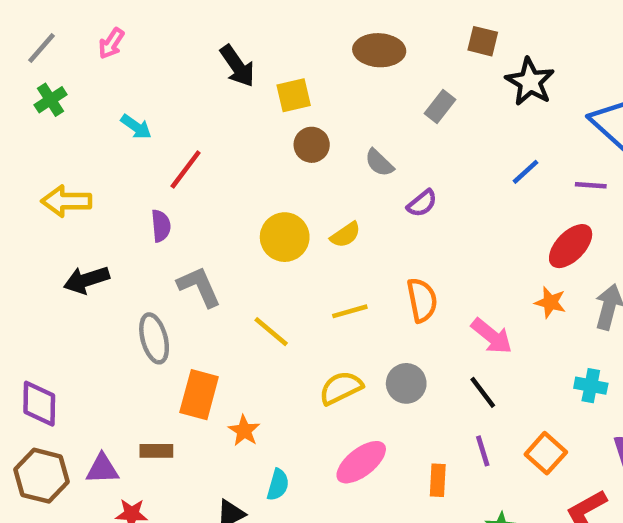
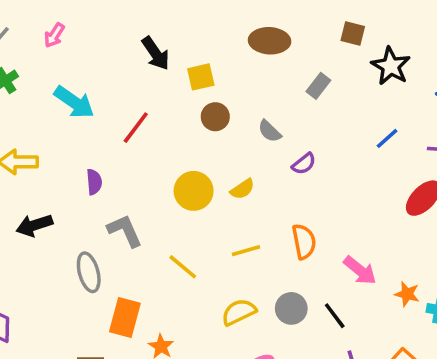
cyan arrow: (136, 127) -> (74, 102), size x1.6
red line: (186, 170) -> (136, 128), moved
orange star: (550, 302) -> (407, 294), moved
black line: (483, 392) -> (335, 316), moved

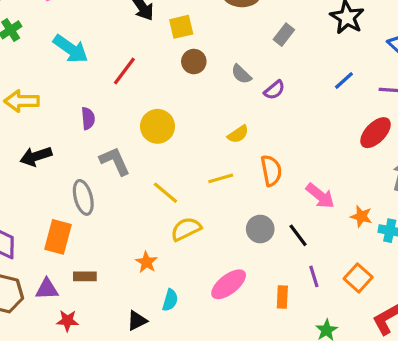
purple semicircle: (304, 164) -> (274, 90), moved
yellow semicircle: (242, 189) -> (238, 134), moved
yellow circle: (194, 191) -> (157, 126), moved
yellow semicircle: (239, 312) -> (186, 229), moved
orange rectangle: (125, 317) -> (58, 237), moved

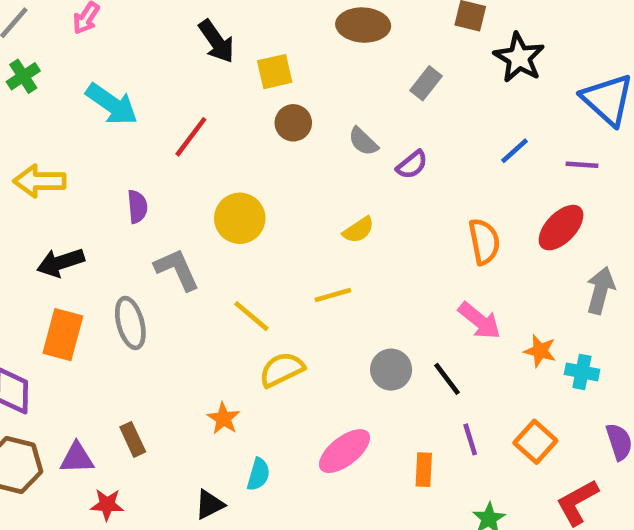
orange semicircle: (271, 171) -> (484, 242), moved
orange rectangle: (58, 237) -> (63, 335), moved
brown rectangle: (85, 276) -> (133, 439), turned 65

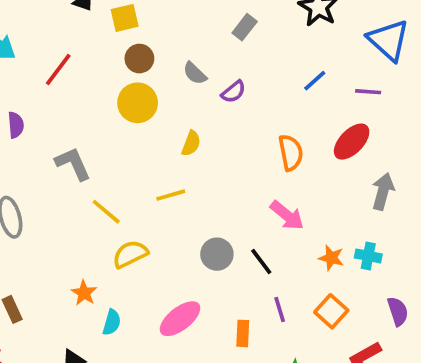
yellow circle: (240, 218) -> (138, 103), moved
yellow semicircle: (358, 230) -> (191, 143), turned -35
gray L-shape: (177, 269) -> (73, 164), moved
orange star: (540, 351) -> (331, 258), moved
cyan semicircle: (258, 474) -> (112, 322), moved

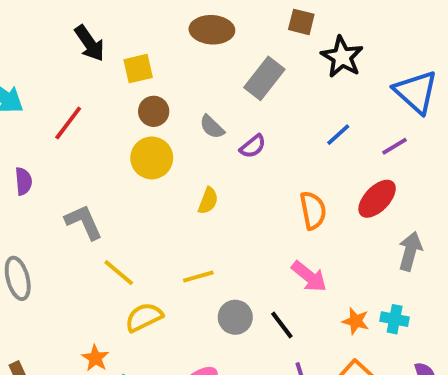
gray rectangle: (245, 27) -> (264, 78), size x1.5
purple line: (368, 92) -> (395, 146), turned -35
yellow line: (171, 195) -> (198, 276), moved

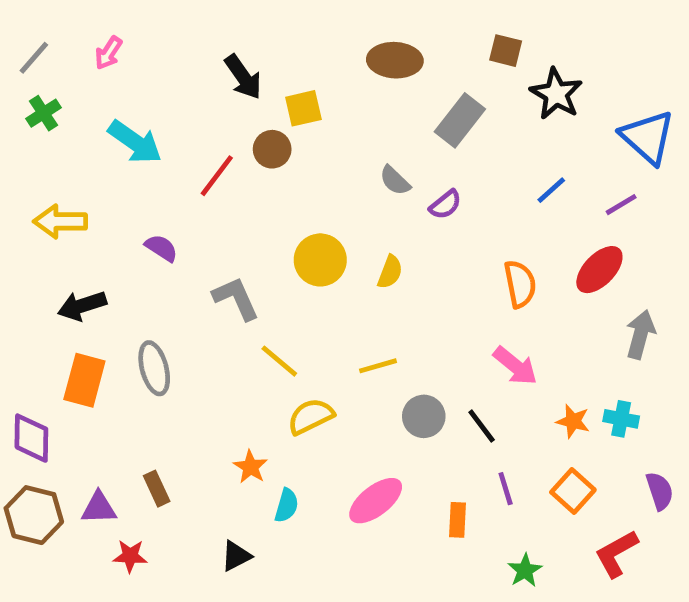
brown circle: (154, 111) -> (272, 149), moved
yellow circle: (152, 158) -> (320, 260), moved
purple semicircle: (24, 181) -> (161, 248), turned -52

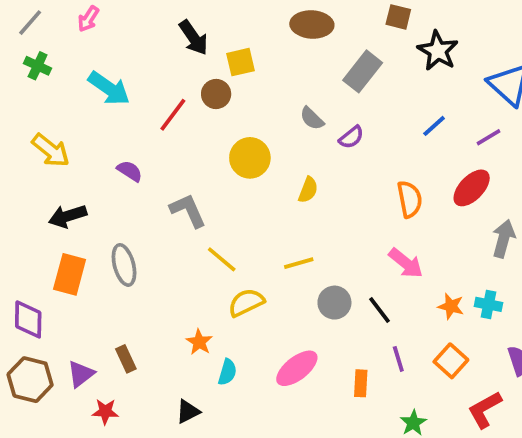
green cross: (43, 113) -> (38, 66), turned -32
yellow arrow: (60, 221) -> (51, 150), turned -141
yellow circle: (320, 260) -> (250, 158), moved
purple triangle: (99, 508) -> (81, 374), turned -36

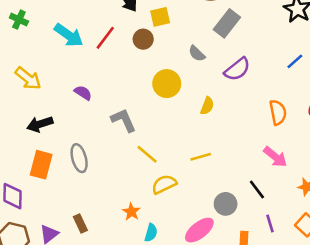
gray rectangle: (363, 71) -> (227, 23), moved
red line: (173, 115) -> (105, 38), moved
gray semicircle: (312, 118) -> (197, 54), moved
purple semicircle: (351, 137) -> (237, 69), size x1.5
gray circle: (334, 303) -> (226, 204), moved

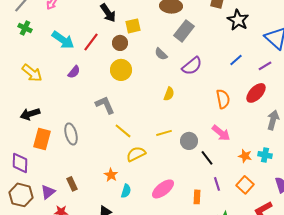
yellow circle: (167, 84) -> (121, 70), moved
purple semicircle: (83, 93) -> (74, 72), moved, turned 96
black arrow: (40, 124) -> (30, 114), moved
gray circle: (226, 204) -> (189, 141), moved

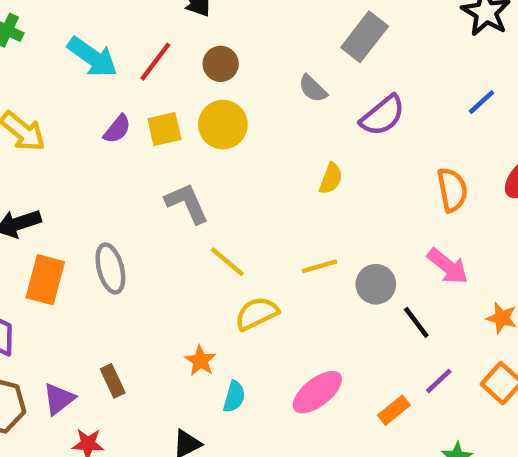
yellow square: (133, 26) -> (164, 129), moved
purple line: (217, 184) -> (439, 381), turned 64
orange rectangle: (197, 197) -> (394, 410), turned 48

